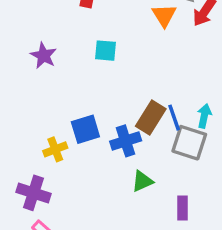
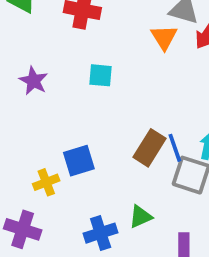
blue cross: (126, 141) -> (101, 233), moved

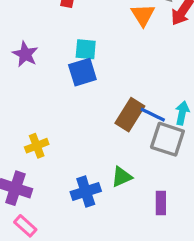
blue line: (175, 148) -> (153, 115), turned -45
blue square: (79, 161) -> (82, 72), moved

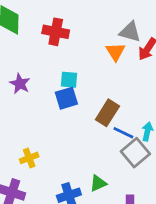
brown rectangle: (130, 115) -> (107, 113), moved
gray square: (167, 139) -> (135, 153), turned 32

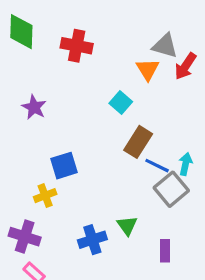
cyan square: (69, 80) -> (121, 102), moved, turned 36
blue square: (66, 98) -> (64, 166), moved
green triangle: (98, 183) -> (127, 226), turned -42

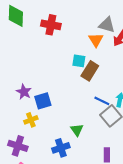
cyan square: (121, 102) -> (79, 61), turned -32
purple star: (34, 107) -> (24, 92), moved
brown rectangle: (138, 142) -> (90, 71), moved
green triangle: (127, 226) -> (77, 130), moved

